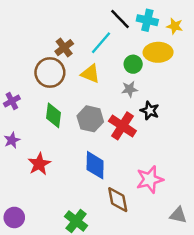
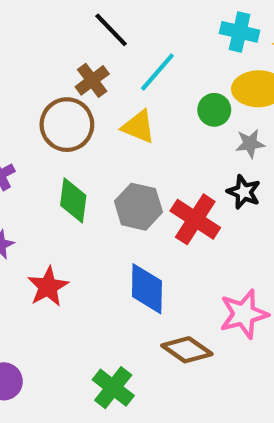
black line: (120, 19) -> (111, 30), moved
gray star: (130, 89) -> (250, 144), moved
brown diamond: (118, 200) -> (187, 350), turned -44

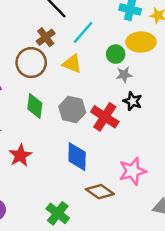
gray star: (250, 144) -> (124, 75), moved

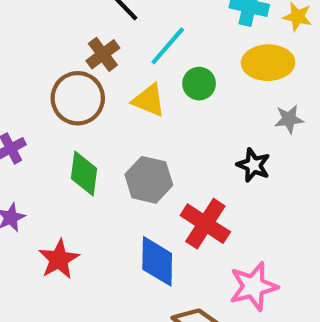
green circle: (116, 54) -> (199, 84), moved
gray star: (124, 75) -> (289, 119), moved
red cross: (105, 117) -> (205, 224), moved

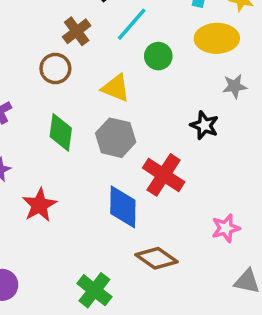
brown circle: (78, 98) -> (55, 69), size x0.7
yellow triangle: (149, 100) -> (116, 88), moved
pink star: (253, 286) -> (226, 228), moved, size x0.7

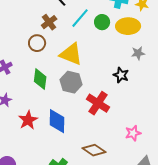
green circle: (158, 56) -> (102, 22), moved
yellow triangle: (116, 88) -> (71, 54), size x1.4
blue diamond: (123, 207) -> (57, 121), moved

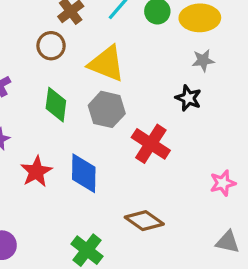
gray star: (138, 53) -> (203, 60), moved
pink star: (133, 133) -> (223, 183), moved

